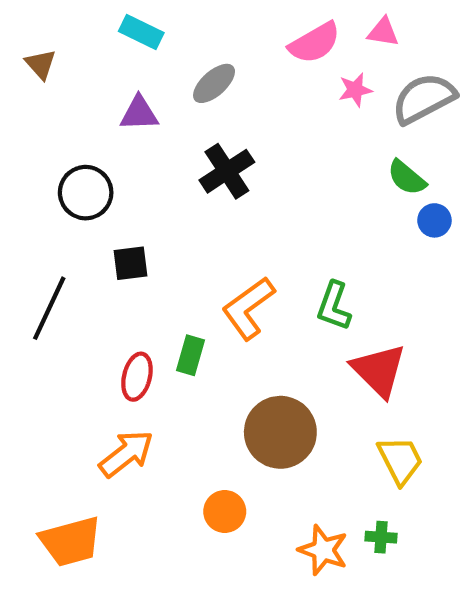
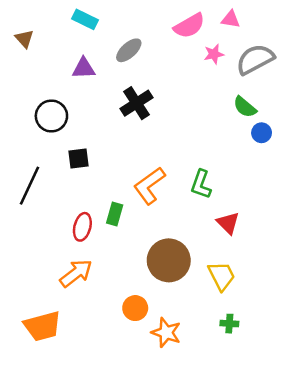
red triangle: (379, 370) -> (228, 223), size x0.7
yellow trapezoid: (400, 460) -> (222, 276), moved
orange star: (323, 550) -> (166, 333), moved

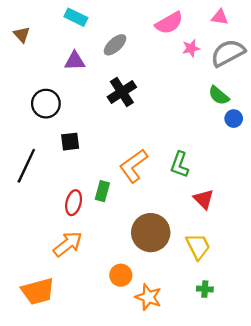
pink triangle: (231, 19) -> (220, 17), moved

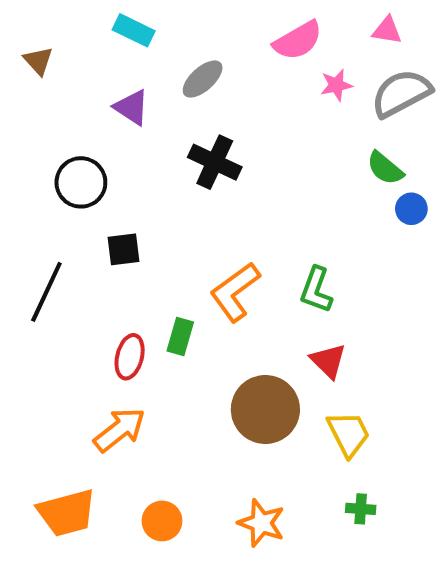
purple triangle: (75, 61) -> (132, 107), turned 35
black cross: (122, 92) -> (215, 162), turned -32
red triangle: (204, 199) -> (328, 361), moved
orange circle: (121, 275) -> (162, 521), moved

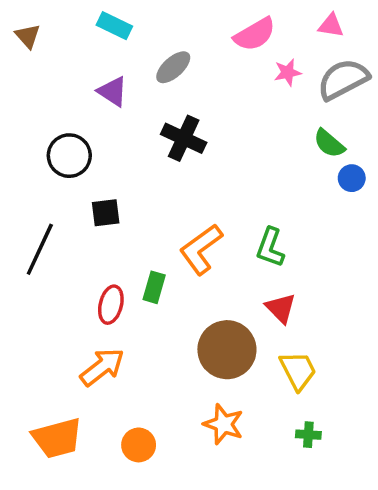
brown triangle: (38, 61) -> (28, 36), moved
orange star: (261, 523) -> (223, 424), moved

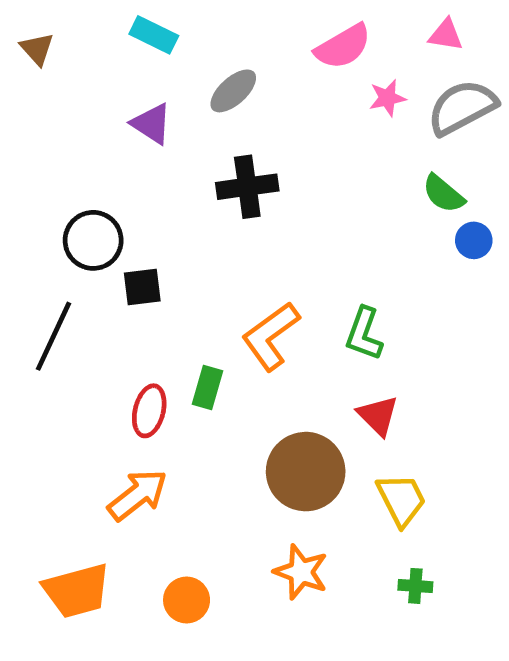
black cross: (184, 138) -> (247, 187), turned -33
black circle: (69, 156) -> (93, 240), moved

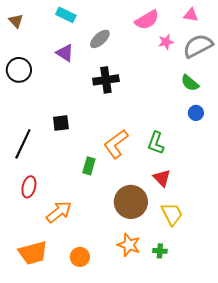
black circle: (93, 240) -> (19, 70), moved
blue circle: (474, 240) -> (196, 113), moved
red ellipse: (149, 411) -> (29, 187), moved
green cross: (415, 586) -> (160, 251), moved

